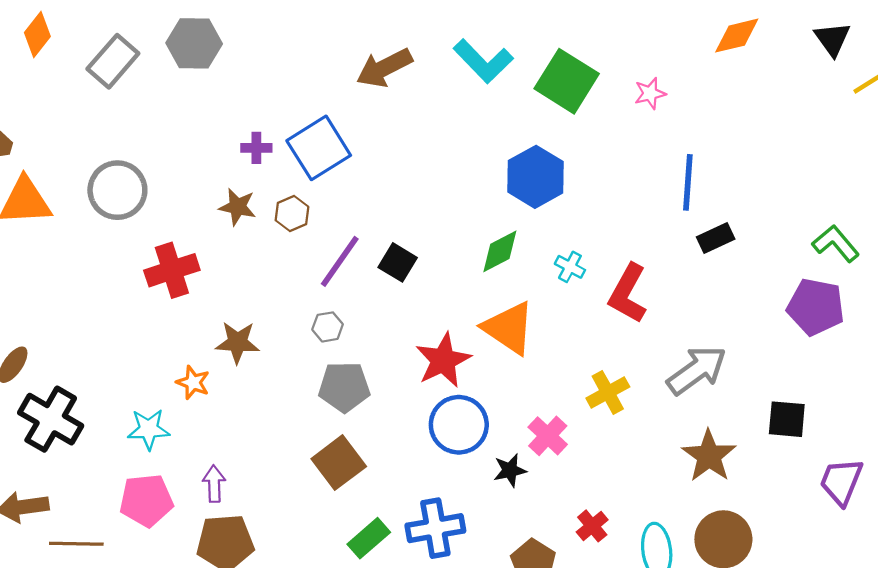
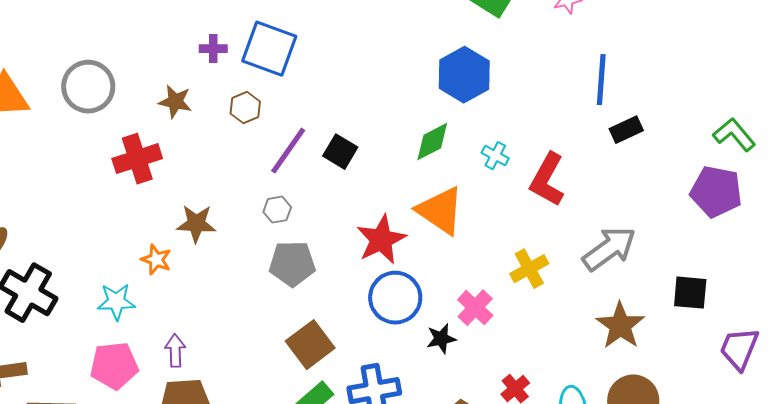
blue square: (319, 148) -> (269, 49), turned -38
brown star: (238, 207) -> (175, 102), moved
brown square: (339, 463) -> (310, 345), moved

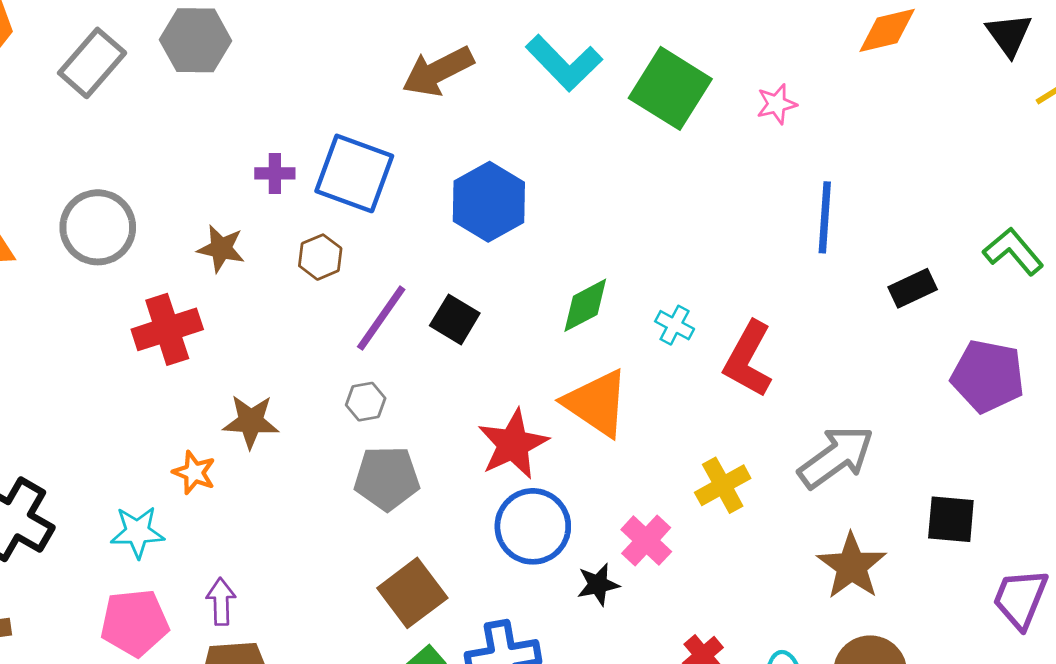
blue hexagon: (464, 75) -> (489, 202), moved
black rectangle: (626, 130) -> (913, 288), moved
green L-shape: (734, 135) -> (1013, 251), moved

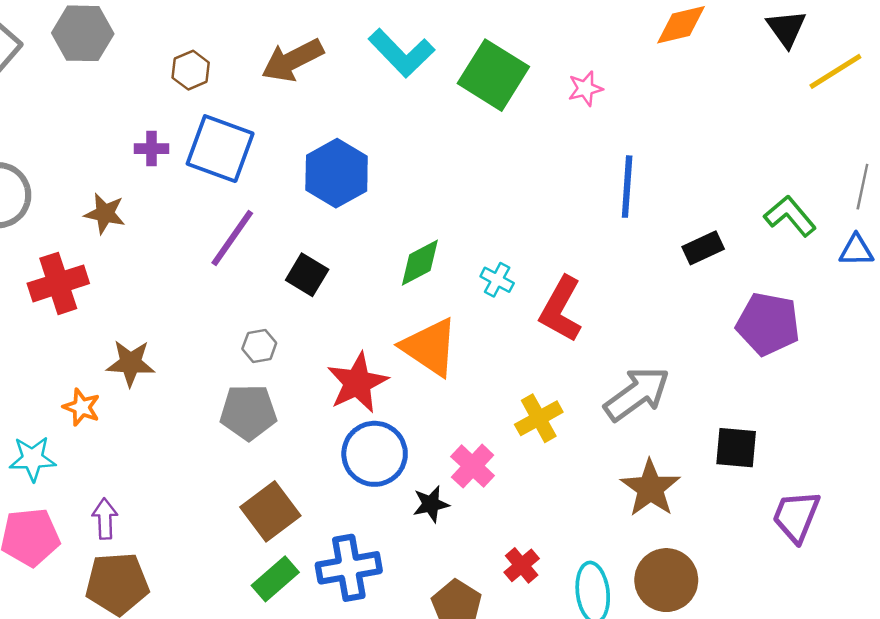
brown hexagon: (320, 257) -> (191, 70), moved
purple line: (381, 318) -> (232, 238), moved
gray hexagon: (366, 402) -> (259, 346), moved

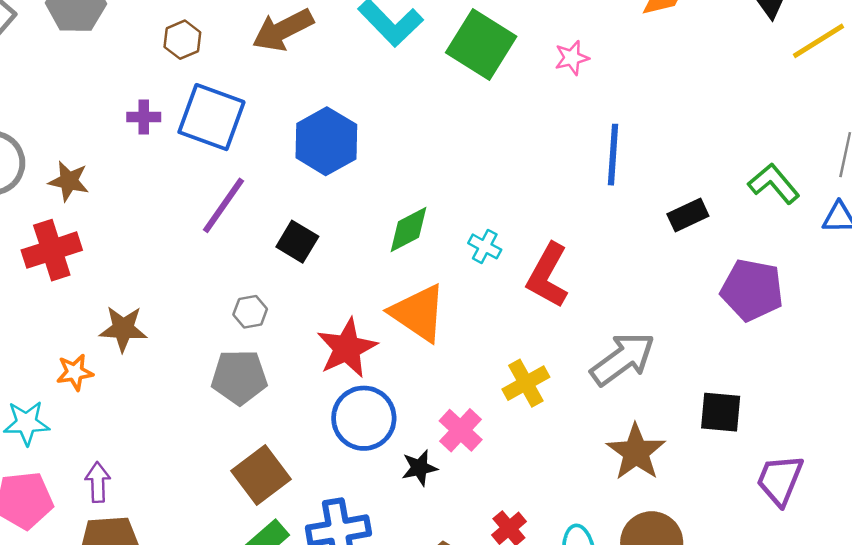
brown star: (105, 214) -> (69, 181), moved
orange star: (82, 407) -> (75, 372), turned -30

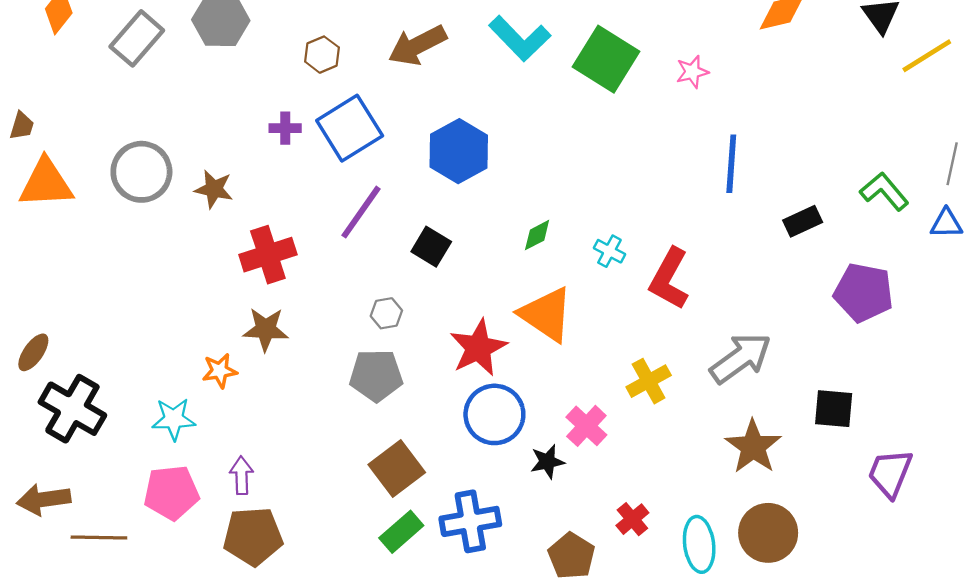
blue square: (211, 117) -> (350, 128), turned 38
green diamond: (409, 230) -> (537, 235), size x0.7
red cross: (52, 250) -> (268, 255), moved

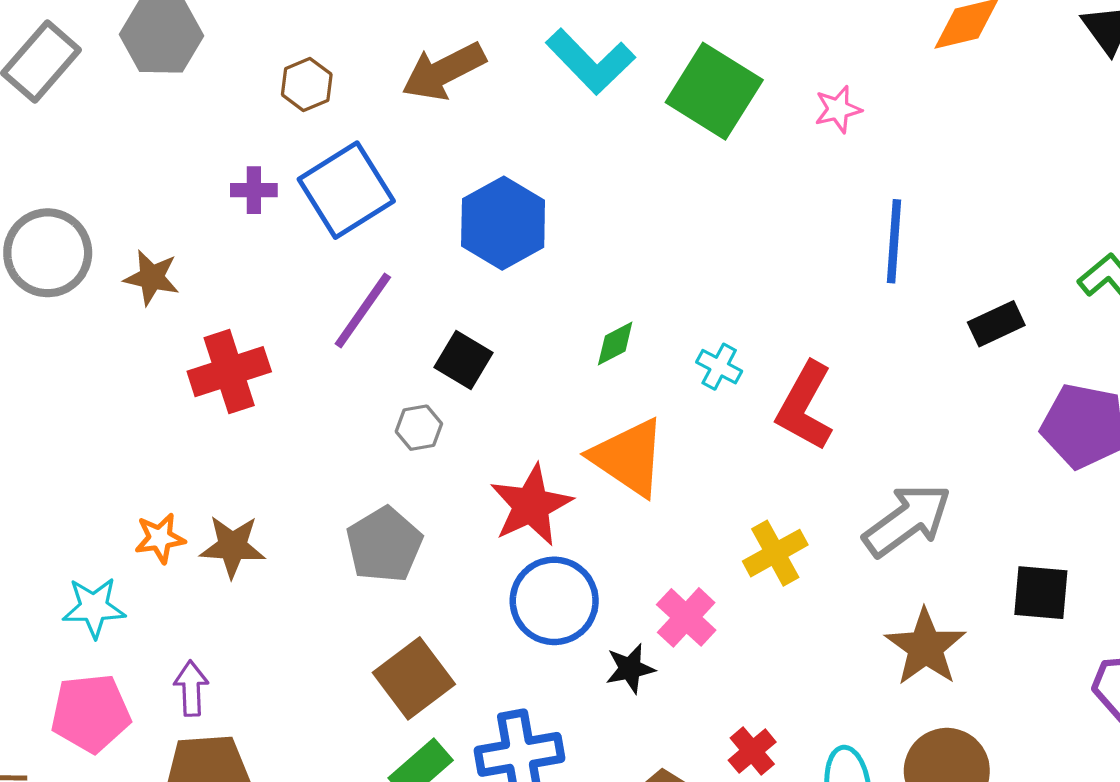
gray hexagon: (386, 313) -> (419, 428), moved
brown star: (266, 329) -> (232, 546), moved
gray pentagon: (376, 375) -> (384, 545), turned -30

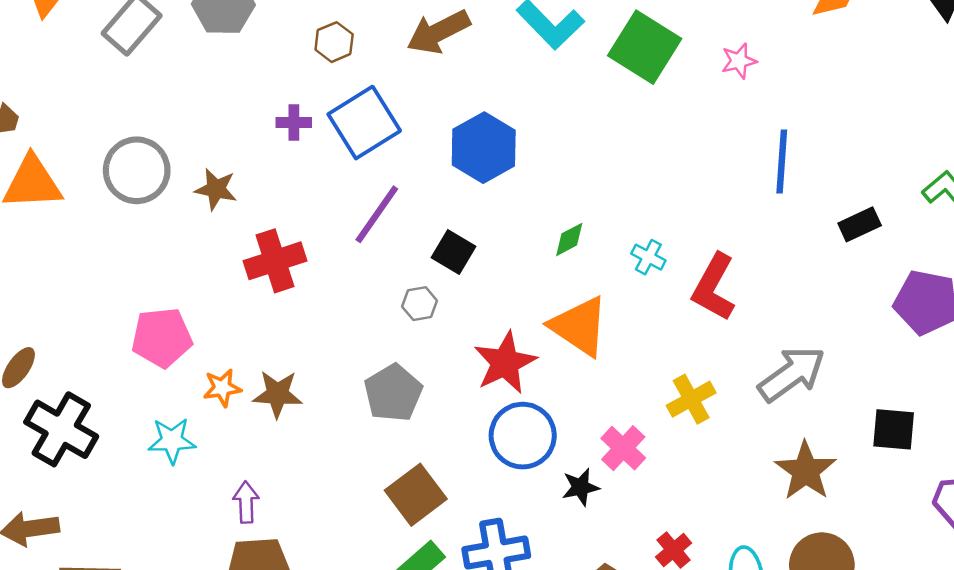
pink pentagon: (91, 713) -> (162, 338), moved

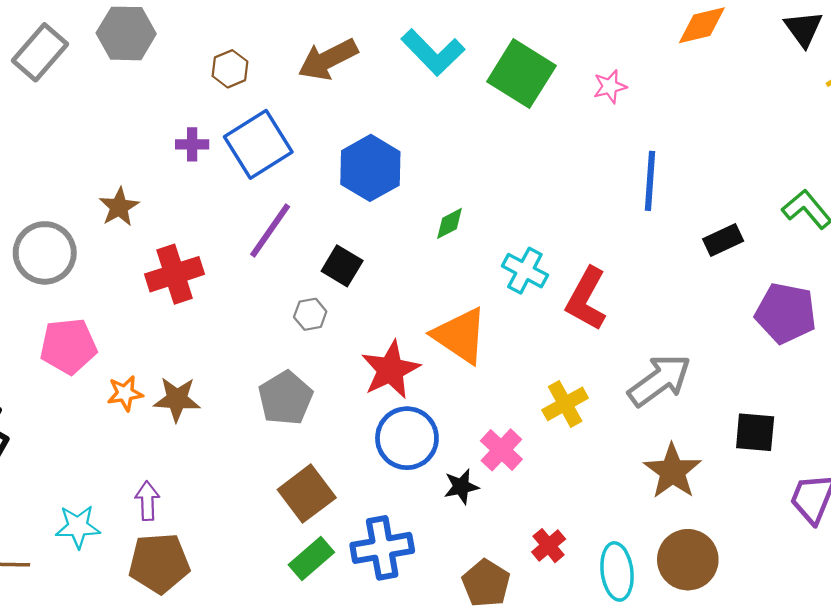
gray circle: (137, 170) -> (45, 253), moved
brown star: (216, 189) -> (119, 207), turned 30
green diamond: (569, 239) -> (449, 223), moved
cyan cross: (648, 257) -> (525, 271), size x1.4
cyan star: (172, 441) -> (78, 527), moved

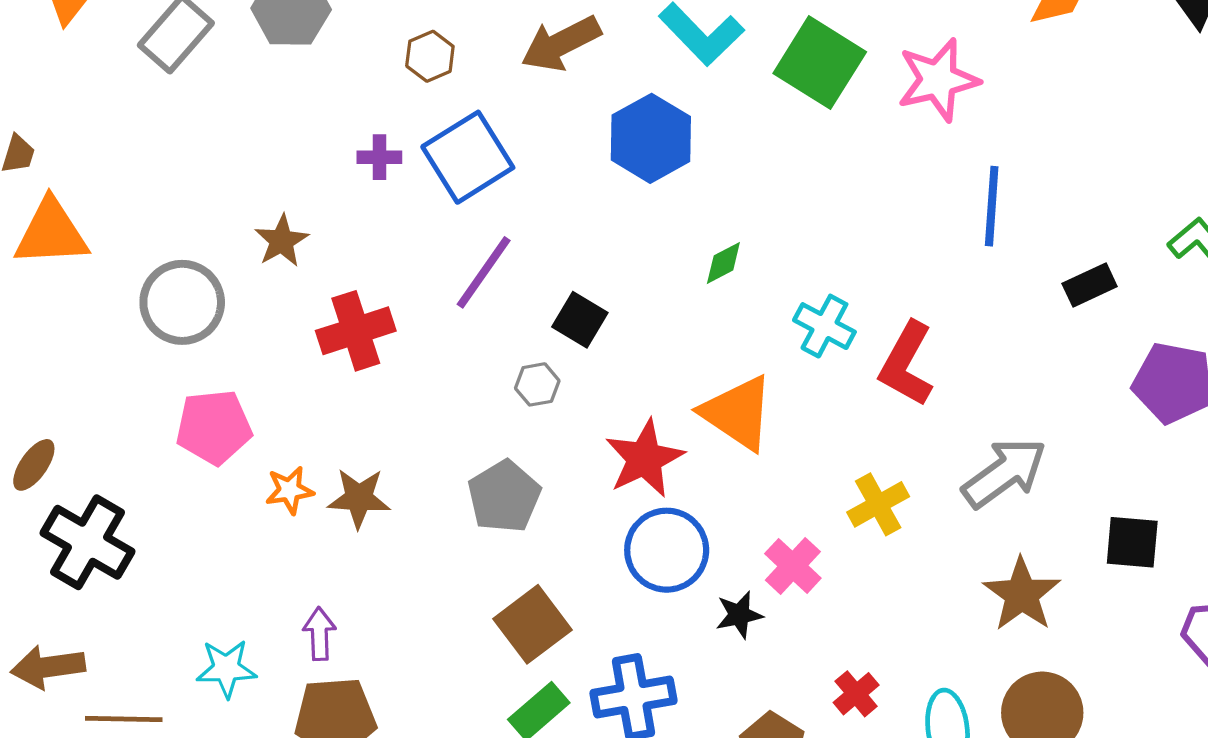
pink star: (610, 87) -> (938, 80), size x1.8
blue hexagon: (370, 168) -> (651, 138), moved

